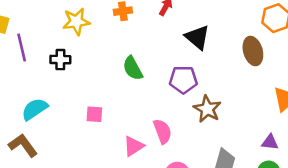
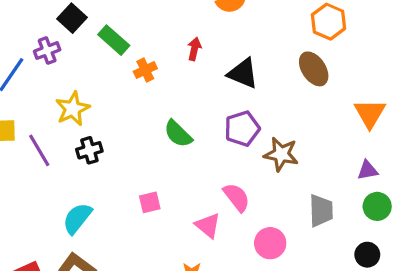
yellow star: (76, 21) -> (73, 109), moved
pink triangle: (134, 146) -> (208, 225), turned -30

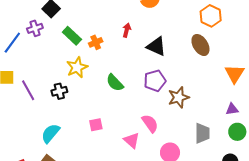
green rectangle: (114, 40) -> (72, 36), moved
yellow star: (73, 109) -> (77, 67), moved
brown star: (281, 154) -> (179, 97), turned -30

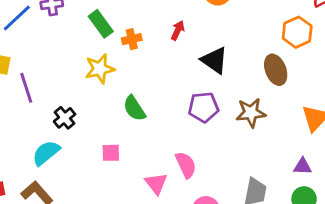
green semicircle: (115, 83) -> (134, 108), moved
black cross: (59, 91) -> (65, 118), moved, turned -35
brown star: (179, 97) -> (251, 113), moved

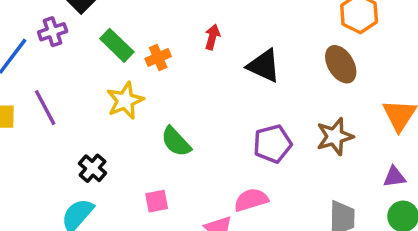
purple line: (26, 88) -> (45, 108), moved
purple pentagon: (203, 107) -> (272, 144), moved
brown star: (251, 113) -> (335, 137), moved
pink semicircle: (186, 165) -> (251, 200), turned -72

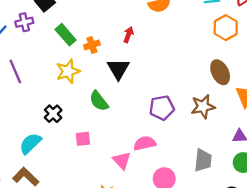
brown ellipse: (341, 64) -> (220, 72), moved
black triangle: (264, 66) -> (118, 69), moved, turned 30
black cross: (93, 168) -> (53, 114), moved

